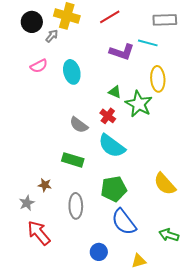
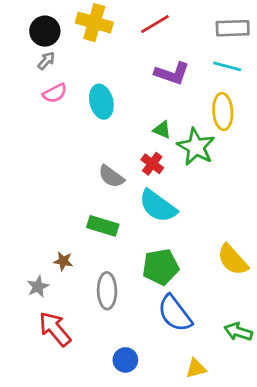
gray arrow: (52, 36) -> (46, 61), moved
cyan line: (148, 43) -> (227, 66), moved
blue circle: (99, 252) -> (125, 360), moved

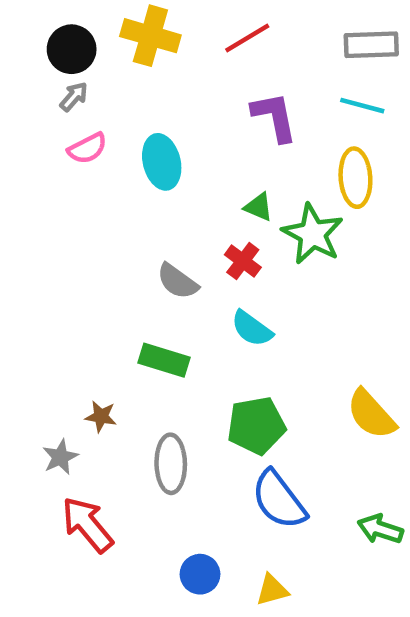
purple L-shape: (172, 73) -> (274, 117), turned -120
cyan semicircle: (158, 206) -> (252, 329), size x0.7
yellow triangle: (196, 368) -> (272, 590), moved

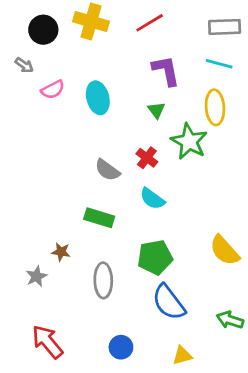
gray arrow: (74, 97) -> (24, 65), moved, turned 84
green triangle: (259, 207) -> (156, 110), moved, turned 30
red arrow: (87, 525) -> (47, 342), moved
yellow triangle: (272, 590) -> (182, 355), moved

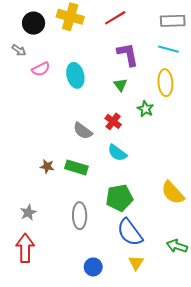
green star: (189, 141) -> (146, 109), size x0.6
brown star: (61, 252) -> (47, 166), moved
red arrow: (47, 342) -> (25, 248), moved, turned 40
yellow triangle: (182, 355) -> (136, 263), moved, turned -42

